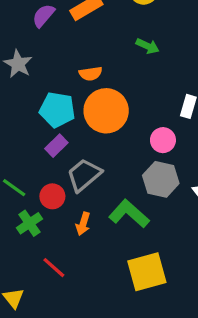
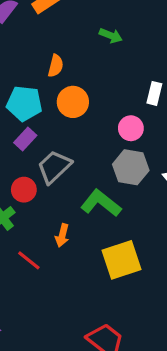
orange semicircle: (91, 74) -> (56, 66), turned -65
orange circle: (106, 111) -> (73, 102), size x0.7
orange arrow: (83, 224) -> (62, 235), moved

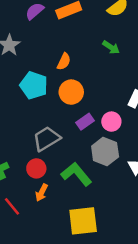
purple rectangle: (25, 139) -> (85, 122), moved
red circle: (24, 190) -> (36, 168), moved

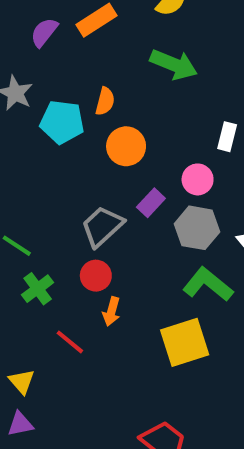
green arrow: (111, 47) -> (174, 64), size x1.6
cyan pentagon: (34, 85) -> (62, 122), moved
purple rectangle: (85, 122) -> (151, 203), moved
green L-shape: (76, 174) -> (208, 284), moved

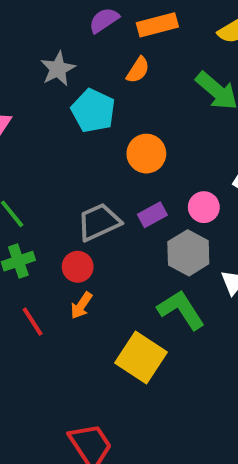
orange semicircle: (105, 101) -> (138, 70), moved
yellow square: (185, 342) -> (141, 357), turned 33

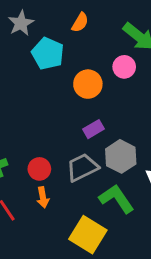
pink circle: (204, 207) -> (124, 67), moved
gray trapezoid: (99, 222) -> (82, 167), moved
orange arrow: (81, 305) -> (43, 197), turned -42

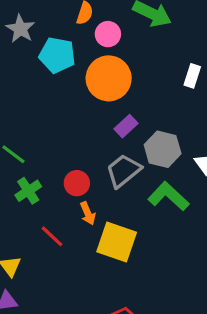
pink circle: (124, 67) -> (108, 34), moved
orange circle: (88, 84) -> (109, 78), size x1.4
yellow square: (88, 235) -> (117, 242), moved

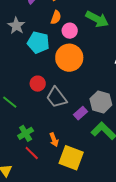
purple rectangle: (126, 126) -> (80, 113), moved
gray trapezoid: (123, 171) -> (57, 97), moved, turned -90
red circle: (77, 183) -> (38, 84), moved
green cross: (28, 191) -> (26, 133), moved

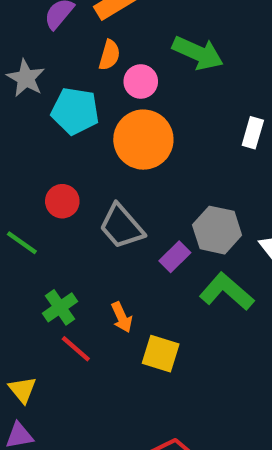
red circle: (38, 84) -> (62, 201), moved
yellow square: (71, 158) -> (161, 354), size x0.7

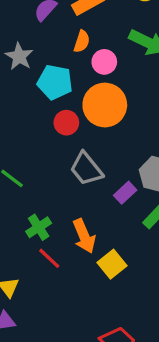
red circle: (62, 201) -> (66, 123), moved
orange arrow: (122, 317) -> (84, 236), size x1.5
yellow square: (161, 354) -> (112, 264), turned 32

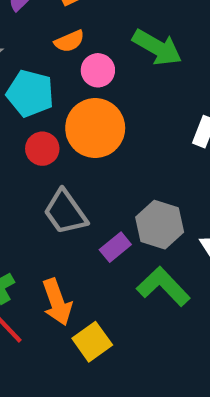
orange semicircle: (82, 41) -> (69, 41), turned 45

